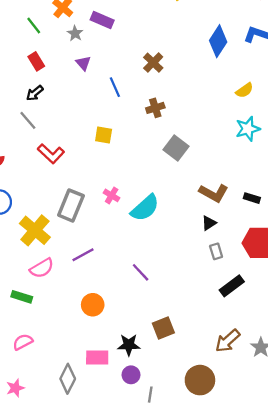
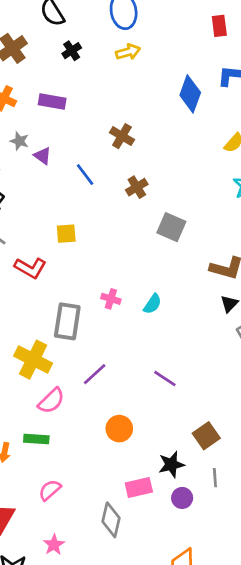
gray star: (75, 33) -> (19, 141), moved
yellow square: (104, 135) -> (66, 234), moved
cyan semicircle: (145, 208) -> (152, 304), size x0.6
gray line: (150, 395) -> (215, 478), moved

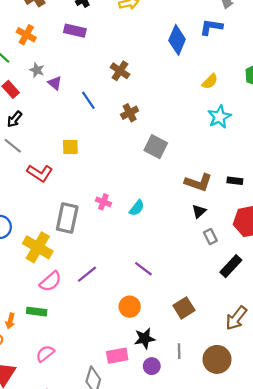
purple rectangle: (52, 102) -> (75, 31), moved
purple line: (95, 374) -> (87, 274), moved
orange circle: (119, 429) -> (130, 307), moved
brown square: (206, 436) -> (184, 308), moved

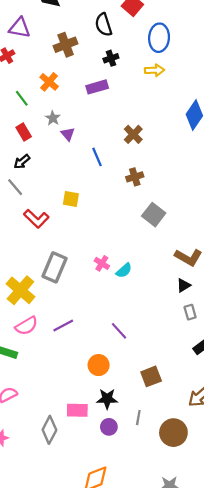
purple rectangle: (75, 31) -> (97, 87), turned -40
pink cross: (103, 202) -> (102, 263), moved

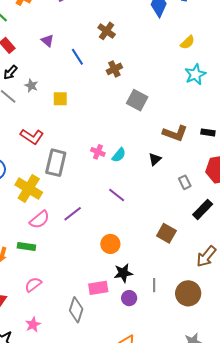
gray star: (53, 118) -> (31, 86), moved
red L-shape: (36, 219) -> (32, 137), moved
black triangle: (184, 285) -> (155, 159), moved
purple line: (119, 331) -> (117, 195), moved
brown square: (151, 376) -> (166, 233), moved, turned -30

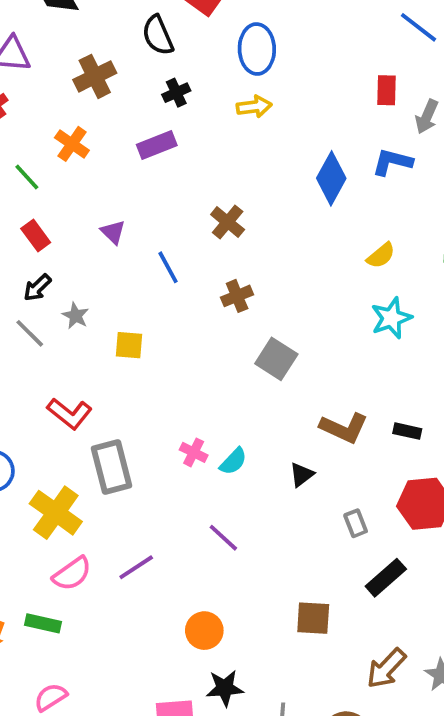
gray rectangle: (56, 163) -> (111, 467), turned -32
brown square: (166, 233) -> (313, 618), turned -30

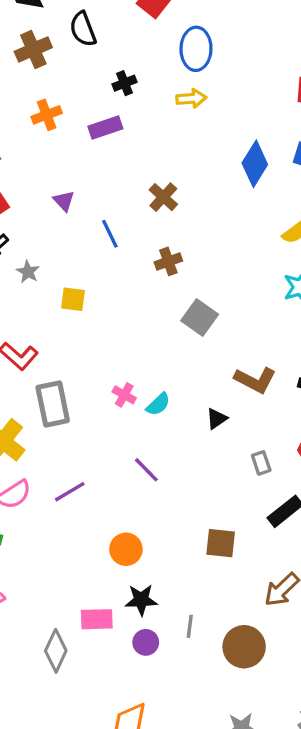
black semicircle: (158, 35) -> (83, 29), moved
brown cross: (95, 76) -> (33, 49), moved
orange cross: (72, 144) -> (47, 115), moved, turned 32

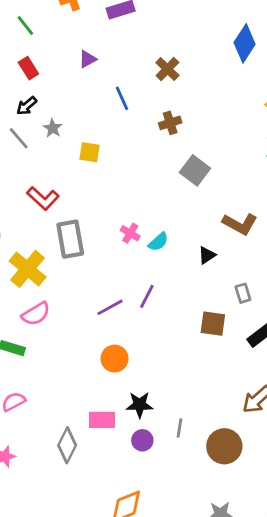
purple triangle: (64, 201) -> (87, 59), moved, turned 42
purple line: (146, 470) -> (147, 296), turned 70
purple line: (70, 492) -> (110, 307), moved
brown square: (221, 543) -> (213, 324), moved
orange circle: (126, 549) -> (115, 359), moved

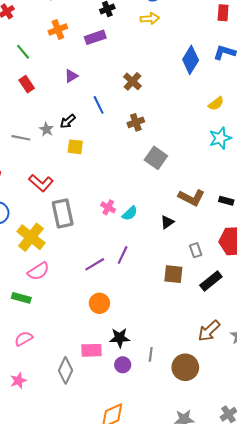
black arrow: (27, 106) -> (68, 121), moved
gray line: (19, 138) -> (21, 138), turned -36

